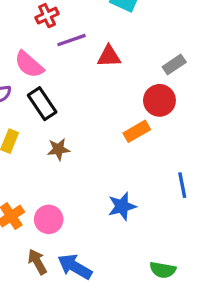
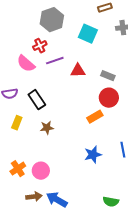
pink semicircle: (29, 65) -> (26, 64), moved
gray rectangle: (174, 65) -> (108, 76), moved, turned 56
blue star: (122, 206) -> (93, 155), moved
brown arrow: (37, 262) -> (34, 197), turned 112

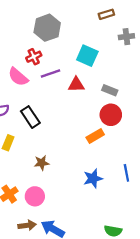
cyan square: (88, 34) -> (87, 56), moved
brown star: (47, 128) -> (42, 163), moved

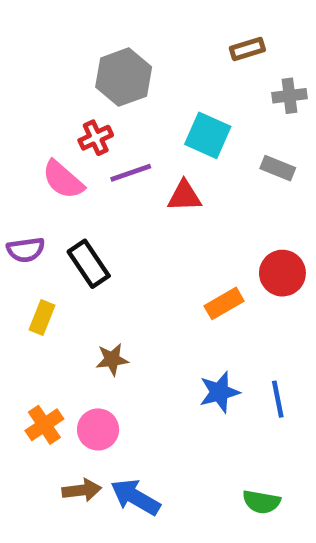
gray rectangle: (110, 90) -> (278, 168), moved
red circle: (111, 115) -> (282, 273), moved
blue line: (126, 173) -> (278, 399), moved

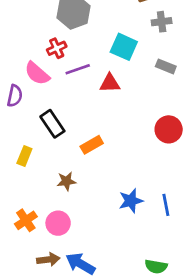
gray cross: (289, 96) -> (162, 22), moved
purple semicircle: (26, 250) -> (15, 96), moved, turned -70
orange rectangle: (224, 303) -> (92, 145), moved

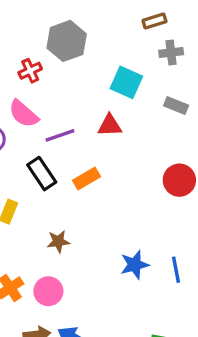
red cross: (57, 48) -> (30, 71), moved
purple line: (78, 69) -> (60, 135), moved
orange rectangle: (92, 145) -> (87, 178), moved

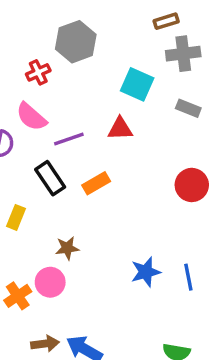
gray cross: (171, 53) -> (183, 54), size x1.4
pink circle: (48, 291) -> (50, 282), moved

